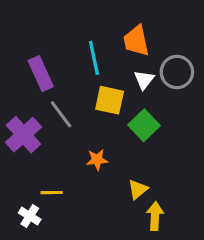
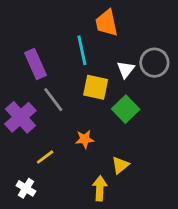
orange trapezoid: (136, 41) -> (107, 23), moved
yellow line: (52, 193) -> (45, 157), moved, turned -36
yellow arrow: (155, 216) -> (100, 188), moved

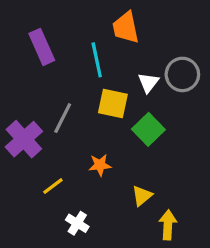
purple rectangle: (35, 64) -> (42, 47), moved
gray line: (53, 100) -> (63, 118), turned 64
white cross: (26, 188) -> (77, 223), moved
yellow arrow: (100, 188) -> (168, 225), moved

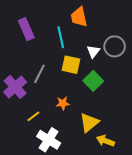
yellow triangle: (142, 196) -> (89, 123), size x1.5
white cross: (77, 223) -> (49, 140), size x1.6
yellow arrow: (168, 225) -> (105, 141), turned -72

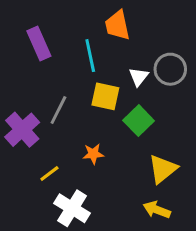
yellow triangle: (89, 123) -> (163, 169), moved

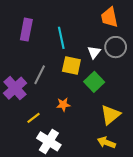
orange trapezoid: (117, 25) -> (109, 17), moved
purple rectangle: (39, 43) -> (26, 30), turned 35

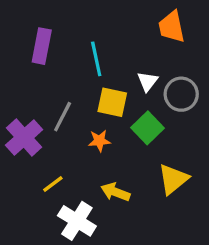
gray circle: (116, 47) -> (181, 94), moved
orange star: (63, 105) -> (99, 141), moved
yellow arrow: (106, 143) -> (115, 192), moved

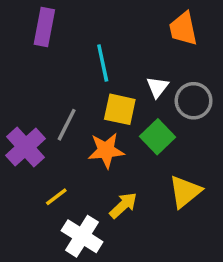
purple rectangle: (42, 46) -> (44, 27), moved
orange star: (99, 141) -> (106, 150), size x1.5
yellow arrow: (115, 192) -> (123, 205), turned 116

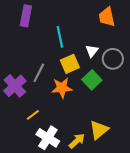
yellow square: (120, 109) -> (70, 64), turned -36
yellow triangle: (185, 192) -> (99, 130), moved
yellow arrow: (123, 205) -> (77, 141), moved

